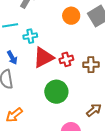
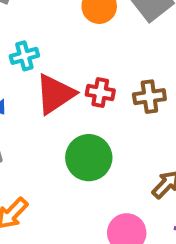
red cross: (66, 59) -> (100, 92), turned 32

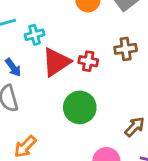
brown cross: (149, 97) -> (126, 49), moved

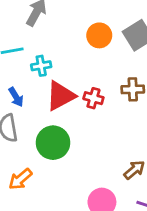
green circle: (80, 107) -> (53, 143), moved

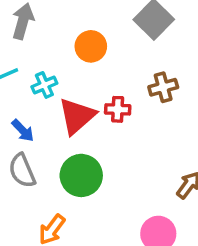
orange circle: (99, 35) -> (91, 46), moved

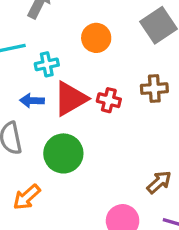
blue arrow: (23, 130) -> (32, 101), moved, turned 125

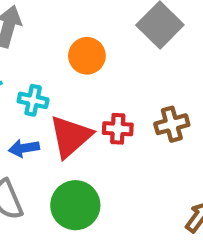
cyan cross: (47, 64) -> (33, 100), turned 35
brown cross: (154, 89) -> (172, 124), moved

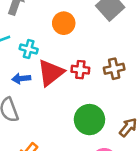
green circle: (75, 205) -> (89, 120), moved

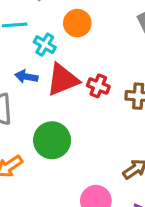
orange circle: (64, 23) -> (77, 23), moved
green circle: (89, 120) -> (52, 140), moved

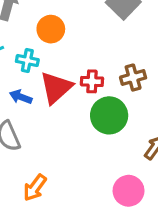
blue arrow: (26, 77) -> (21, 97), turned 30
green circle: (52, 140) -> (109, 115), moved

